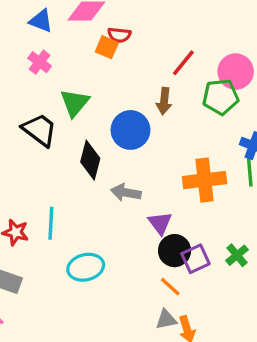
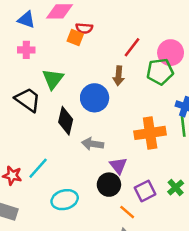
pink cross: (40, 62) -> (26, 50), turned -35
cyan line: (51, 223) -> (38, 168), turned 40
black circle: (175, 251) -> (109, 185), moved

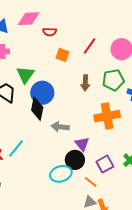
orange square: (75, 38) -> (62, 55), moved
green pentagon: (160, 72) -> (113, 80), moved
brown arrow: (119, 76) -> (85, 83), moved
blue circle: (95, 98) -> (42, 93), moved
cyan ellipse: (65, 200) -> (61, 174), moved

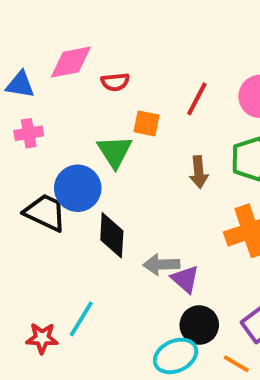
green triangle: (25, 75) -> (115, 152), moved
blue circle: (42, 93) -> (78, 188), moved
purple triangle: (82, 144) -> (185, 279), moved

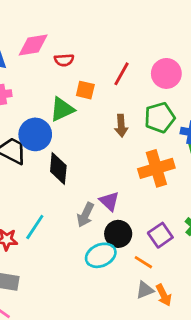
green triangle: (115, 152) -> (62, 109), turned 36
gray arrow: (161, 264) -> (85, 215), moved, turned -65

